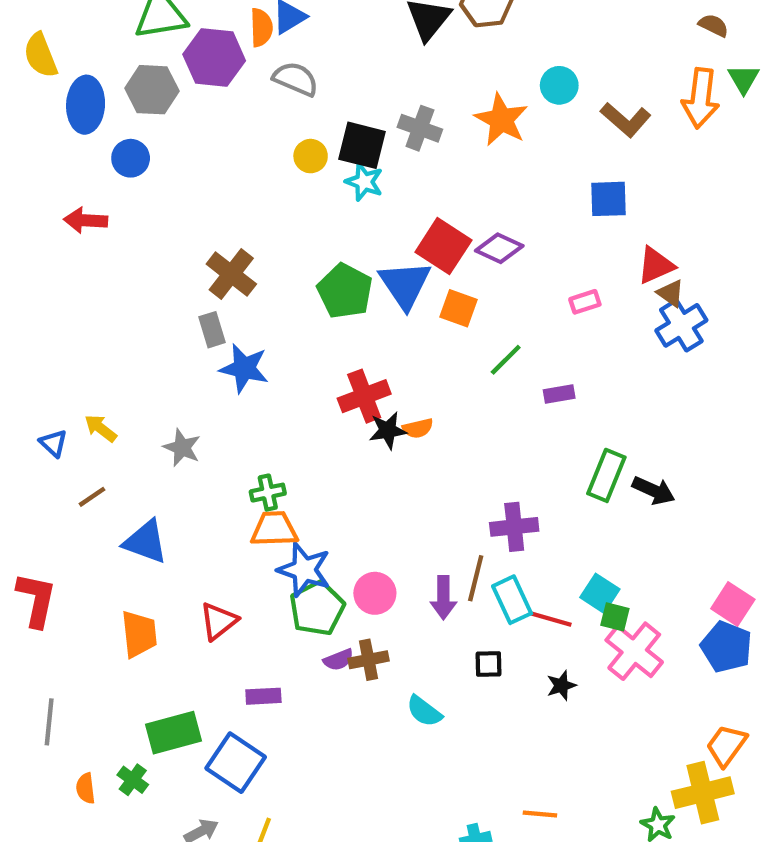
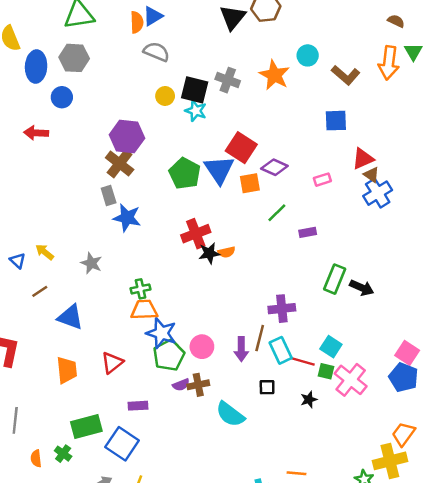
purple hexagon: (214, 57) -> (127, 137), moved
purple diamond: (499, 248) -> (274, 167), moved
orange square: (458, 308) -> (250, 183), turned -30
green square: (615, 617) -> (326, 371), moved
cyan semicircle: (424, 711) -> (230, 414), size x1.4

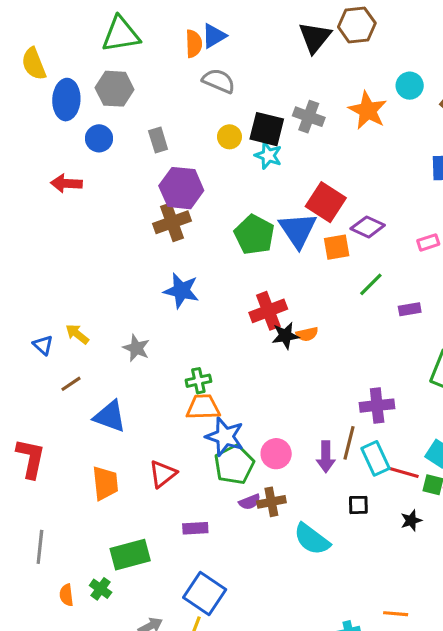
brown cross: (120, 164) -> (172, 222), turned 32
gray rectangle: (109, 196) -> (158, 140), moved
blue square: (122, 444) -> (205, 593), moved

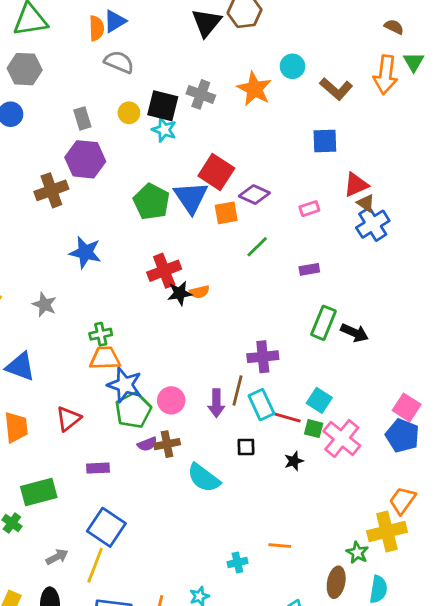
gray rectangle: (158, 140) -> (82, 118), moved
brown cross: (172, 222) -> (51, 190), moved
purple rectangle: (410, 309) -> (309, 269), moved

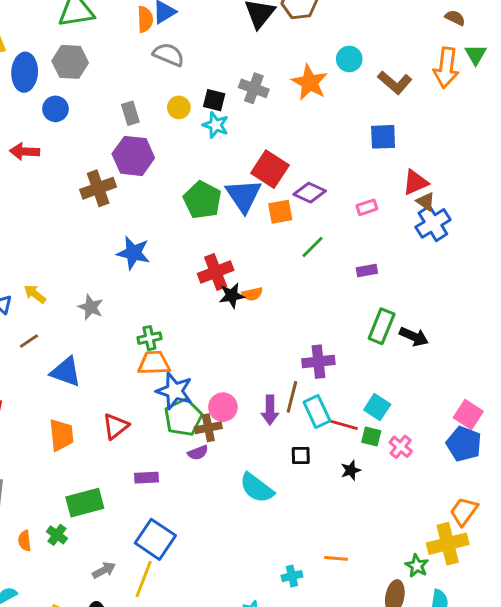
black square: (163, 106) -> (214, 100), size x0.7
pink cross: (342, 438) -> (401, 447), size x0.6
brown cross: (167, 444) -> (208, 428), moved

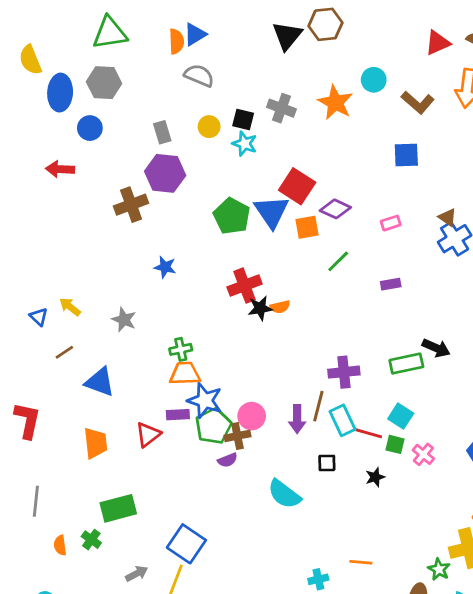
red triangle: (415, 182) -> (438, 43), moved
blue star: (133, 253) -> (165, 267), size x0.7
green rectangle: (382, 326) -> (406, 364), moved, turned 56
purple rectangle: (147, 478) -> (178, 415), moved

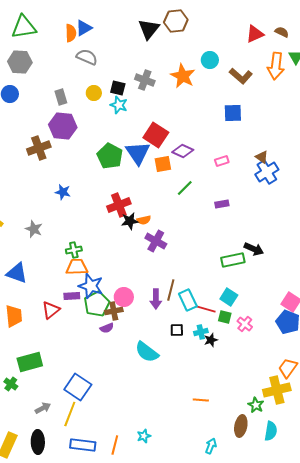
purple cross: (344, 372) -> (156, 241), moved, turned 35
cyan cross: (318, 579) -> (201, 332), moved

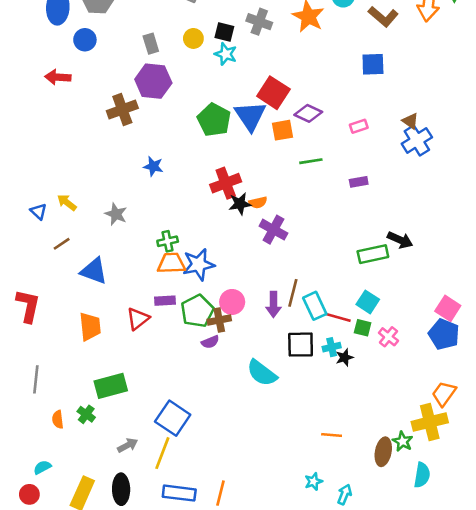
green line: (185, 188) -> (311, 161), turned 36
blue star: (91, 286) -> (199, 264), moved, turned -30
black square: (177, 330) -> (301, 345), size x1.6
brown ellipse: (241, 426) -> (383, 452), moved
cyan star: (144, 436) -> (314, 481), moved

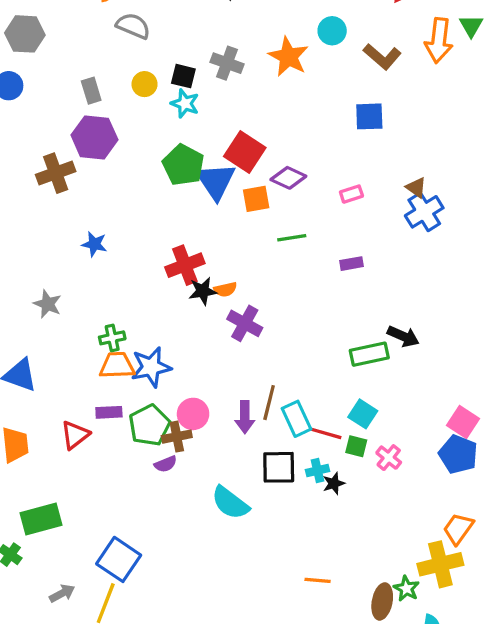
green pentagon: (214, 120) -> (183, 165), moved

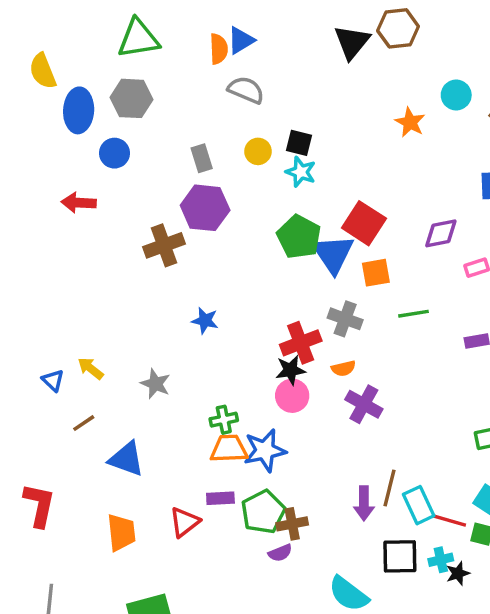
orange star: (288, 57) -> (410, 122), size x0.7
gray cross: (227, 63) -> (345, 319), moved
purple diamond: (288, 178) -> (441, 233), moved, turned -36
black star: (203, 291) -> (290, 370), moved
pink circle: (193, 414) -> (292, 396), moved

